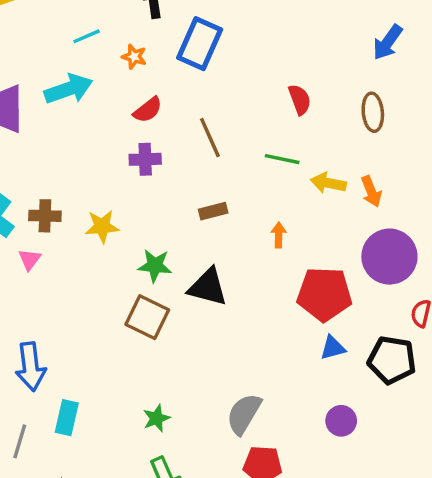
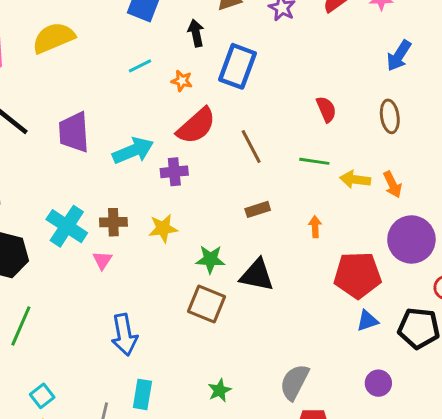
cyan arrow: (69, 89) -> (133, 151), moved
red semicircle: (148, 110) -> (196, 126), size x1.6
purple cross: (145, 159) -> (174, 172), moved
blue arrow: (31, 366) -> (124, 335), moved

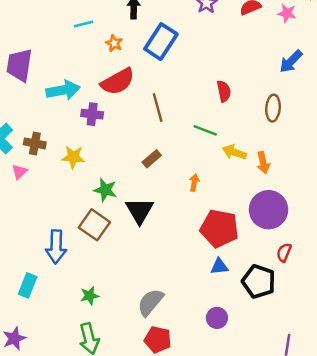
brown rectangle: (258, 209) -> (152, 159), turned -36
black triangle: (257, 275) -> (140, 211), turned 36
blue arrow: (124, 335) -> (56, 247), moved

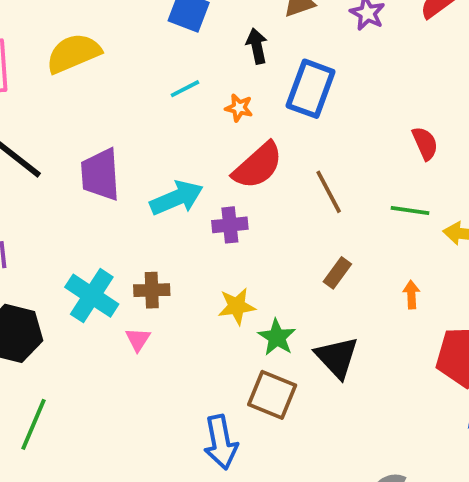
yellow star: (73, 157) -> (237, 306), moved
green star: (105, 190) -> (277, 337), turned 30

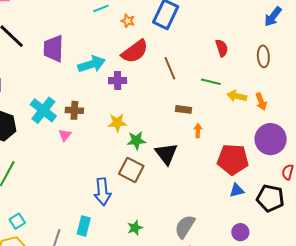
brown rectangle: (337, 273) -> (184, 109), moved, turned 56
orange arrow: (411, 295) -> (198, 131), moved
green star: (277, 337) -> (136, 141), turned 30

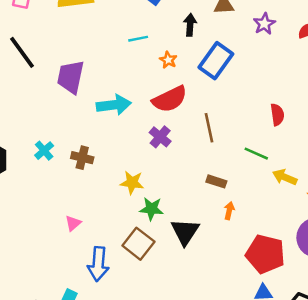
purple cross: (118, 81) -> (160, 137), moved, turned 30
cyan cross: (43, 110) -> (44, 151), size x0.6
pink triangle: (65, 135) -> (73, 223), moved

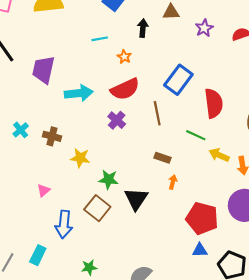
blue rectangle: (216, 61) -> (178, 80), moved
red semicircle: (277, 115) -> (214, 103), size x1.6
yellow star: (132, 183) -> (80, 158), moved

